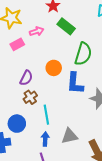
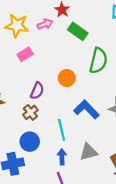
pink arrow: (37, 31) -> (45, 24), moved
blue L-shape: (75, 83) -> (86, 109), moved, turned 135
brown cross: (30, 97) -> (30, 112), moved

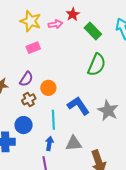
green rectangle: (78, 31) -> (93, 31), moved
orange circle: (67, 78) -> (48, 88), moved
purple semicircle: (37, 91) -> (26, 79), moved

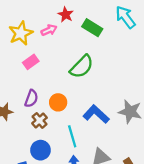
yellow star: (31, 21) -> (21, 33), turned -30
green semicircle: (97, 65) -> (82, 67), moved, turned 35

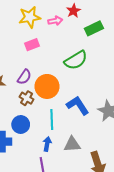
green rectangle: (92, 28) -> (94, 28), turned -72
orange circle: (58, 102) -> (47, 86), size x1.5
brown cross: (40, 120) -> (27, 98), turned -32

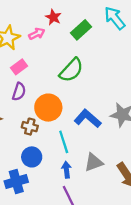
purple semicircle: (24, 77) -> (19, 92), moved

